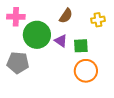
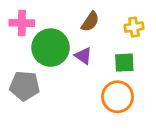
green square: (81, 46) -> (124, 63), moved

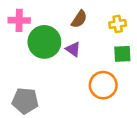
green square: (124, 63) -> (122, 54), moved
gray pentagon: (25, 86) -> (25, 101), moved

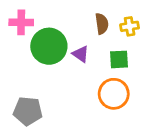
brown semicircle: (79, 19) -> (102, 24), moved, turned -42
green square: (122, 54) -> (119, 59), moved

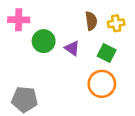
green circle: (49, 46) -> (44, 41), size x0.7
green square: (119, 59) -> (107, 53), turned 30

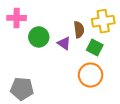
brown semicircle: (91, 21) -> (79, 30), moved
yellow cross: (116, 23) -> (103, 21), size x1.5

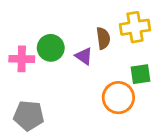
pink cross: (17, 18) -> (22, 59), moved
green square: (95, 48) -> (140, 74), moved, turned -35

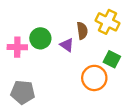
yellow cross: (135, 27) -> (107, 22), turned 35
green square: (140, 74) -> (112, 59), turned 35

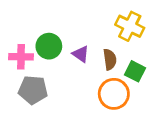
brown semicircle: (82, 31) -> (110, 59), moved
gray pentagon: (23, 92) -> (33, 90), moved

